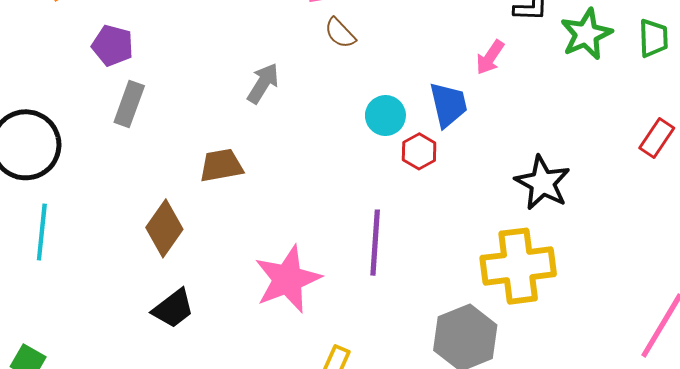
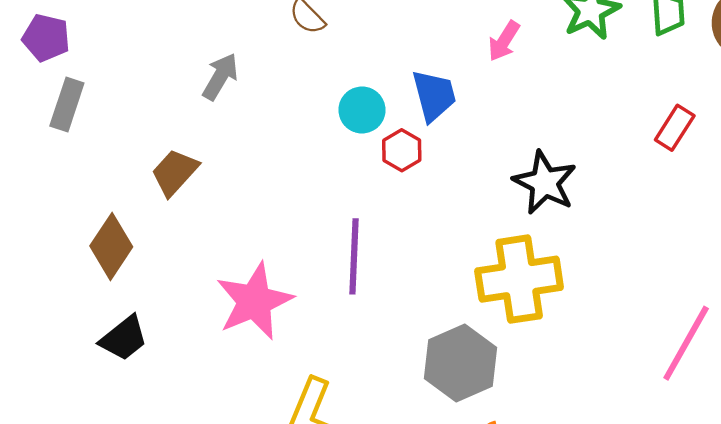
pink arrow: (490, 57) -> (504, 41), moved
brown trapezoid: (221, 165) -> (175, 172), turned -36

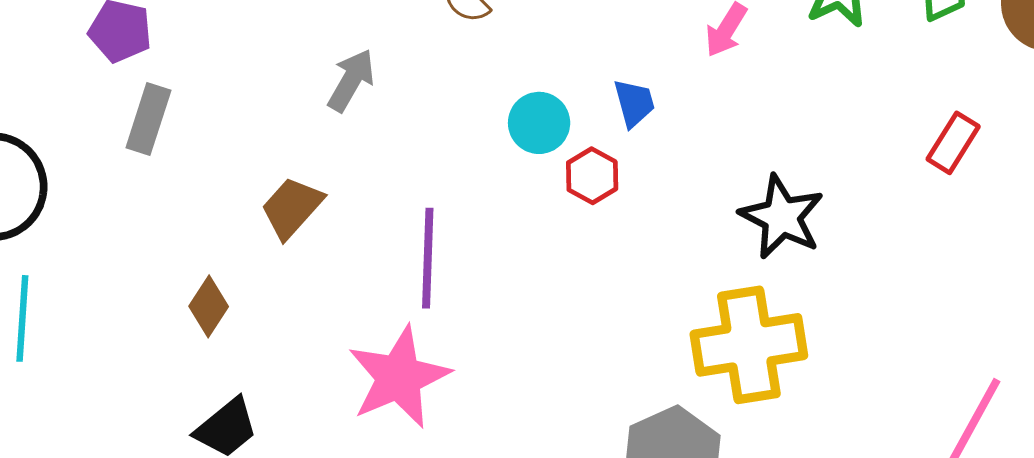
blue trapezoid: (434, 96) -> (634, 103), size x0.7
brown diamond: (111, 246) -> (209, 306), size x0.7
purple line: (354, 256) -> (428, 258), moved

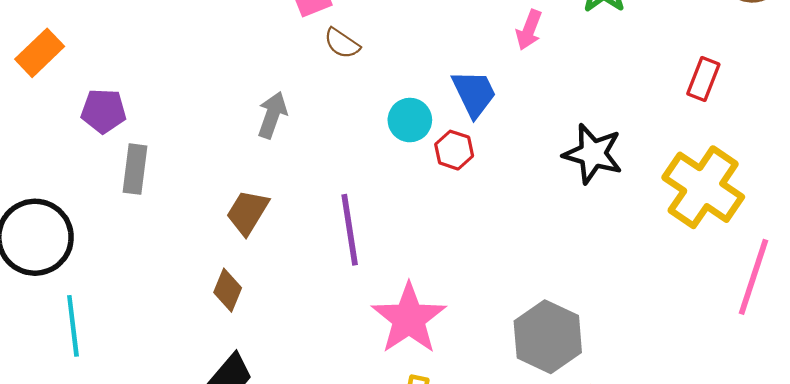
blue trapezoid: (634, 103) -> (474, 93), size x1.4
brown diamond: (209, 306) -> (228, 290), moved
yellow cross: (749, 345) -> (703, 187), moved, turned -36
pink star: (399, 377) -> (409, 319), moved

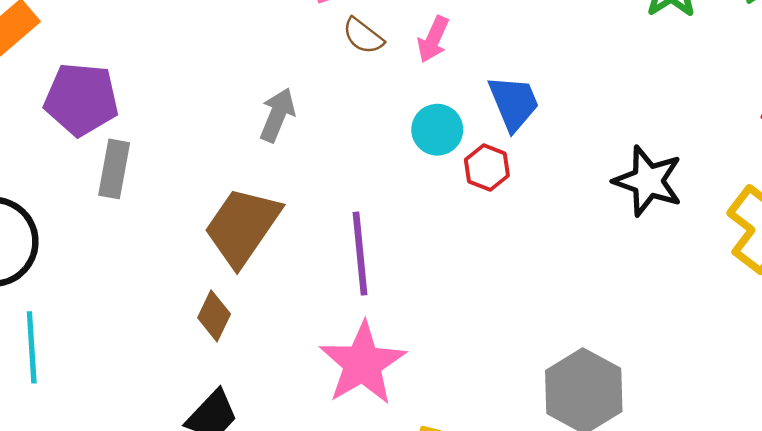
pink arrow: (529, 30) -> (433, 39), moved
purple pentagon: (104, 111) -> (81, 99), size x1.4
brown trapezoid: (248, 212) -> (242, 227), size x1.5
pink star: (409, 319) -> (362, 363), moved

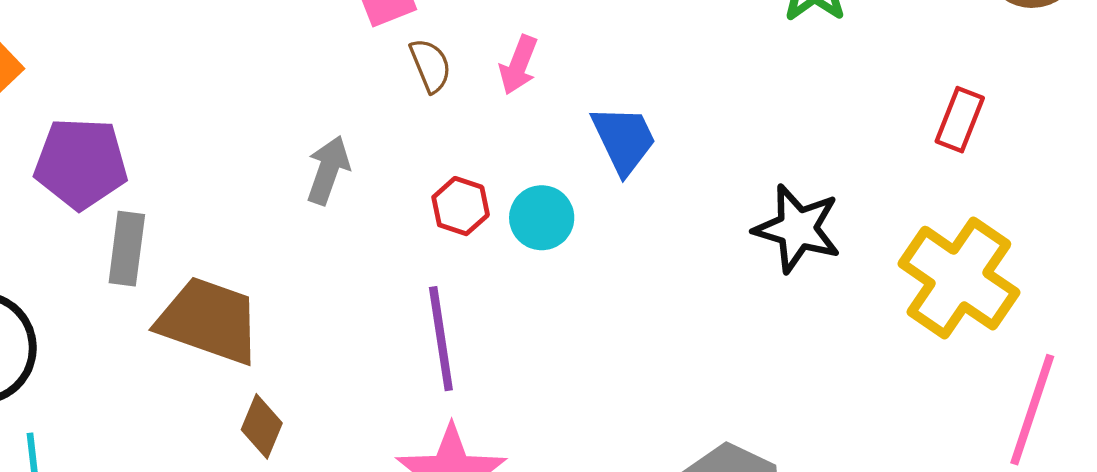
brown semicircle: (363, 36) -> (430, 65), turned -147
cyan circle: (437, 130) -> (542, 218), moved
red hexagon: (487, 168) -> (461, 206), moved
brown trapezoid: (242, 227) -> (209, 321), moved, turned 78

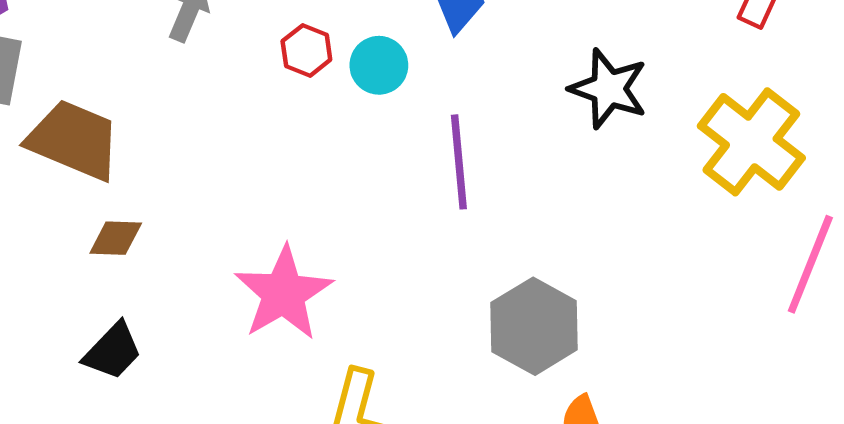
purple line: (441, 339) -> (459, 162), moved
brown diamond: (262, 426) -> (116, 238), turned 66

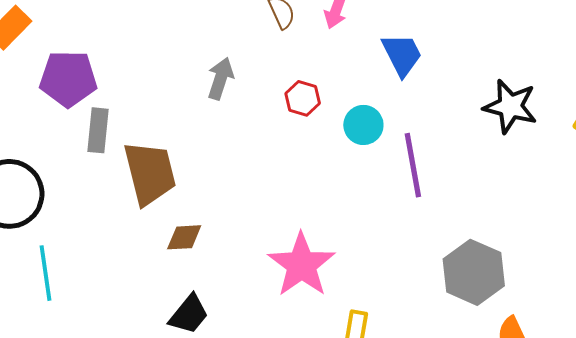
cyan circle: (379, 65) -> (363, 125), moved
brown trapezoid: (74, 140) -> (150, 173), turned 58

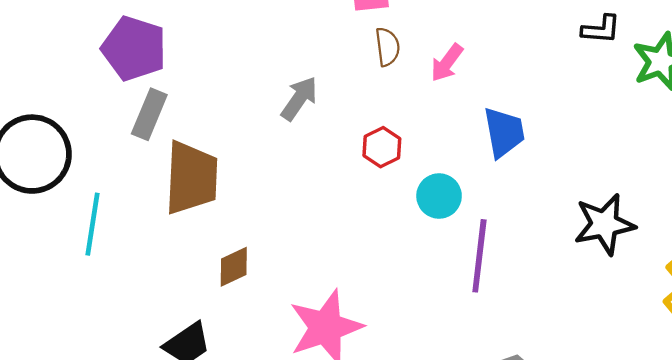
black star: (510, 106) -> (604, 224), turned 30
brown diamond: (184, 237) -> (234, 267), moved, turned -39
cyan line: (46, 273) -> (93, 224), moved

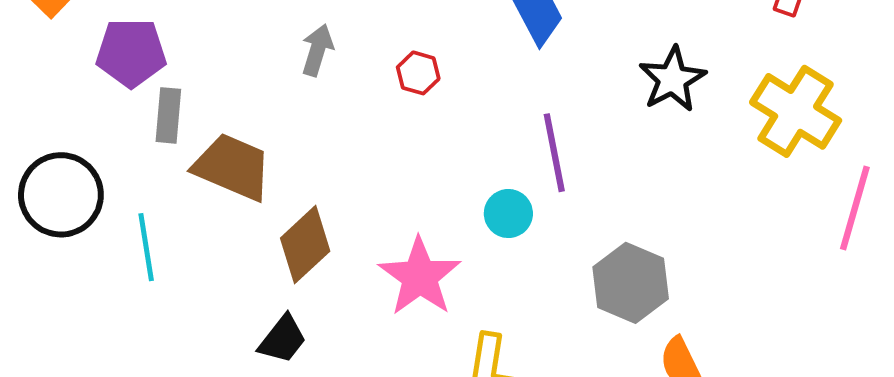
brown trapezoid: (191, 178) -> (232, 167), turned -52
cyan circle: (439, 196) -> (508, 214), moved
brown diamond: (234, 267) -> (305, 245), size x1.6

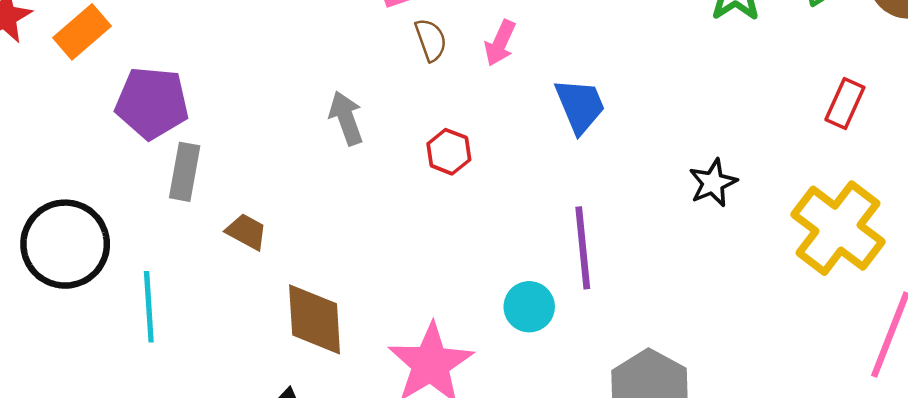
gray arrow: (317, 50) -> (346, 118), turned -42
black star: (672, 79) -> (713, 183), size x0.7
brown trapezoid: (232, 167) -> (246, 232), size x0.5
brown diamond: (305, 245) -> (315, 319), turned -56

